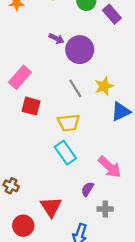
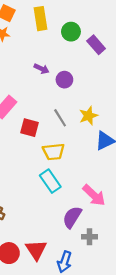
purple circle: (80, 50) -> (64, 80), size x0.6
red square: (31, 106) -> (30, 128), moved
purple semicircle: (87, 189) -> (72, 217), size x1.5
red triangle: (51, 207) -> (36, 250), moved

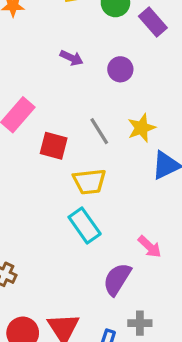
purple circle: (64, 80) -> (120, 69), moved
pink arrow: (94, 195) -> (150, 247), size x0.7
gray cross: (90, 237) -> (140, 323), moved

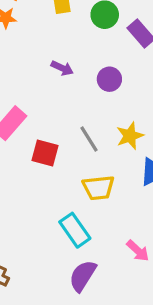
yellow trapezoid: (89, 182) -> (98, 188), moved
purple semicircle: (117, 279) -> (83, 276), moved

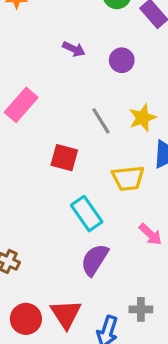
red square: (45, 153) -> (64, 158), moved
yellow trapezoid: (98, 188) -> (128, 178), moved

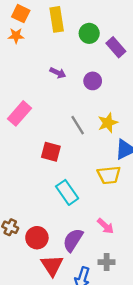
yellow trapezoid: (128, 178) -> (109, 175), moved
pink arrow: (150, 234) -> (105, 226), moved
purple semicircle: (95, 260) -> (73, 240), moved
red circle: (26, 319) -> (37, 238), moved

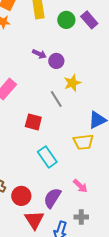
purple rectangle: (116, 47) -> (89, 20), moved
purple circle: (93, 81) -> (56, 61), moved
yellow star: (108, 123) -> (72, 83), moved

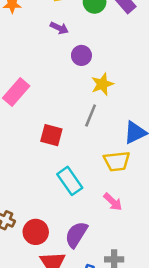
purple arrow: (39, 54) -> (59, 28), moved
gray line: (56, 99) -> (91, 116), moved, turned 54
pink arrow: (80, 186) -> (113, 202), moved

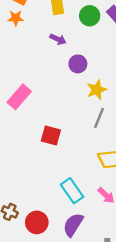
gray line: (91, 116) -> (99, 118), moved
cyan rectangle: (70, 181) -> (72, 191), moved

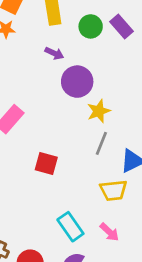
purple circle: (78, 64) -> (77, 82), size x1.5

